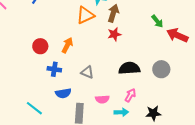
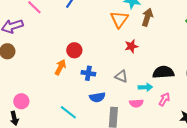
orange triangle: (85, 15) -> (119, 19), turned -30
red star: (114, 34) -> (131, 46), moved
orange arrow: (67, 45) -> (60, 67), moved
cyan arrow: (121, 112) -> (145, 87), moved

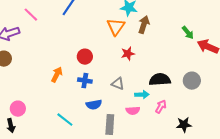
red circle: (74, 50) -> (85, 57), moved

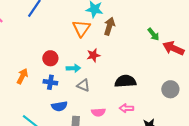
gray circle: (192, 81) -> (170, 89), moved
cyan arrow: (142, 95) -> (73, 68), moved
pink arrow: (161, 107) -> (126, 108), turned -120

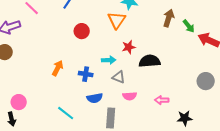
brown arrow: (109, 26) -> (169, 18), moved
red circle: (50, 58) -> (82, 31), moved
black semicircle: (125, 81) -> (150, 61), moved
pink semicircle: (98, 112) -> (130, 96), moved

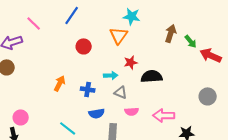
pink arrow: (162, 100) -> (164, 115), size x1.5

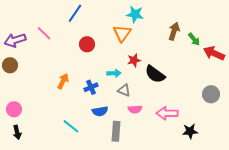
pink line: (34, 23) -> (44, 33), moved
black semicircle: (152, 76) -> (155, 74), turned -140
blue cross: (88, 89) -> (91, 87), turned -32
pink circle: (21, 117) -> (14, 109), moved

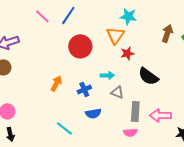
pink line: (44, 33) -> (42, 16), moved
red circle: (87, 44) -> (80, 46), size x1.5
red star: (134, 60) -> (127, 53), moved
pink semicircle: (135, 109) -> (130, 132), moved
gray rectangle: (116, 131) -> (135, 111), moved

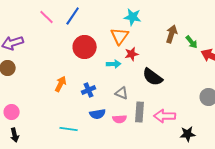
cyan arrow: (107, 75) -> (114, 64), moved
cyan line: (64, 128) -> (69, 129), turned -30
pink semicircle: (130, 132) -> (120, 119), moved

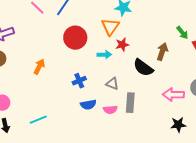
brown arrow: (172, 34) -> (162, 52), moved
orange arrow: (61, 84) -> (39, 67), moved
pink arrow: (165, 116) -> (173, 95), moved
cyan line: (69, 129) -> (38, 120), moved, turned -30

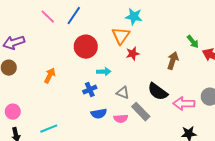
cyan arrow: (104, 55) -> (104, 72), moved
black semicircle: (143, 68) -> (158, 92), moved
gray rectangle: (130, 103) -> (141, 112), turned -48

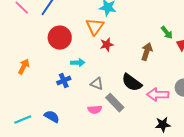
blue semicircle: (99, 114) -> (52, 117), moved, turned -140

